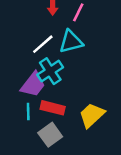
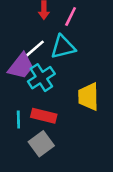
purple trapezoid: (33, 85) -> (21, 66), moved
yellow trapezoid: (92, 115) -> (88, 97), moved, turned -48

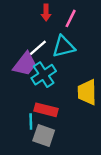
cyan line: (18, 120) -> (31, 121), moved
gray square: (41, 144) -> (44, 136), turned -35

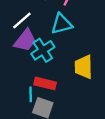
white line: (37, 49) -> (22, 21), moved

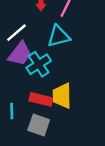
yellow trapezoid: (84, 67) -> (62, 96), moved
cyan line: (31, 94) -> (12, 111), moved

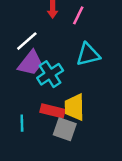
cyan triangle: (59, 36) -> (88, 55), moved
gray square: (39, 125) -> (65, 129), moved

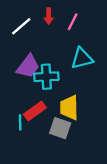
white line: (27, 41) -> (21, 26), moved
cyan cross: (50, 74) -> (46, 77), turned 30
red rectangle: (53, 111) -> (35, 111), moved, turned -50

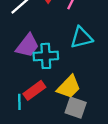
yellow trapezoid: (69, 108) -> (69, 87), turned -135
gray square: (60, 128) -> (76, 108), moved

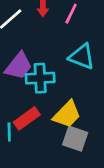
cyan triangle: (81, 38) -> (82, 57), turned 35

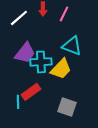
yellow trapezoid: (67, 114) -> (61, 69), moved

